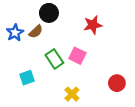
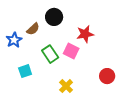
black circle: (49, 13) -> (54, 17), moved
red star: (93, 25) -> (85, 34), moved
blue star: (15, 33) -> (14, 40), moved

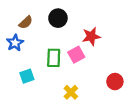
brown semicircle: (33, 29) -> (26, 22), moved
pink square: (71, 51) -> (76, 55), turned 35
green rectangle: (50, 54) -> (54, 58), turned 36

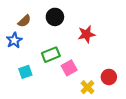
pink square: (76, 55) -> (69, 68), moved
green rectangle: (54, 58) -> (51, 55), turned 66
yellow cross: (71, 92) -> (87, 87), moved

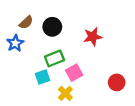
black circle: (55, 17) -> (52, 27), moved
cyan square: (25, 72) -> (42, 77), moved
yellow cross: (87, 87) -> (65, 93), moved

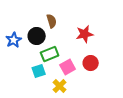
brown semicircle: (26, 22) -> (52, 21), moved, turned -64
black circle: (52, 27) -> (37, 36), moved
red circle: (117, 82) -> (91, 63), moved

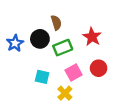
red star: (85, 34) -> (92, 37), turned -30
green rectangle: (50, 54) -> (63, 48), moved
cyan square: (39, 71) -> (42, 77), turned 32

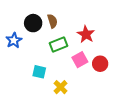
black circle: (40, 39) -> (33, 23), moved
red circle: (99, 68) -> (100, 64), moved
pink square: (74, 73) -> (80, 60), moved

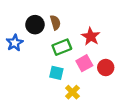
cyan square: (39, 72) -> (56, 73), moved
yellow cross: (61, 87) -> (72, 92), moved

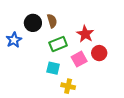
red circle: (106, 68) -> (99, 53), moved
yellow cross: (72, 92) -> (68, 86), turned -32

